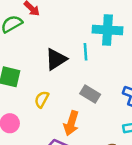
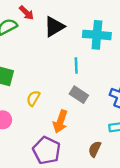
cyan line: (85, 52) -> (76, 65), moved
black triangle: (56, 59) -> (54, 27), moved

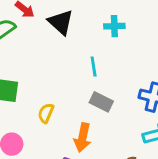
black triangle: (54, 27) -> (61, 22), turned -40
cyan cross: (97, 35) -> (114, 26), size x0.6

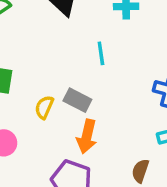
gray rectangle: (101, 102) -> (77, 100), moved

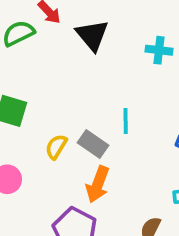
cyan line: (101, 53) -> (126, 121), moved

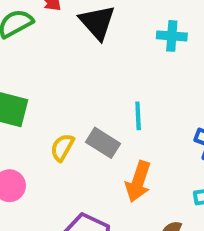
orange arrow: (98, 184) -> (138, 181), moved

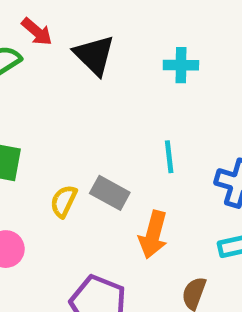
cyan line: (138, 116) -> (169, 157), moved

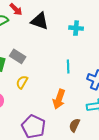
black triangle: (94, 55) -> (40, 21), turned -30
gray rectangle: (110, 193) -> (18, 56), moved

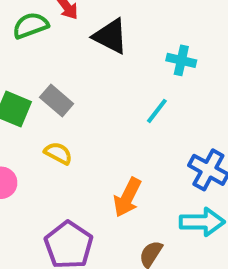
cyan line: (68, 67) -> (157, 111), moved, turned 32
yellow semicircle: (22, 82) -> (58, 153), turned 80

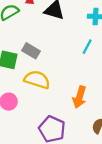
yellow semicircle: (58, 153) -> (37, 80), size x1.6

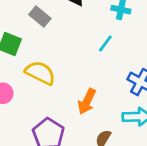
gray rectangle: (31, 51) -> (40, 16), moved

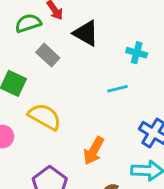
cyan line: (105, 43) -> (117, 89), turned 36

